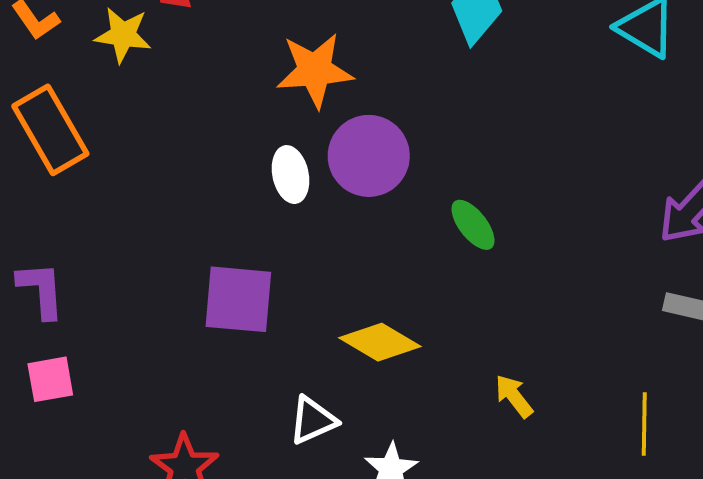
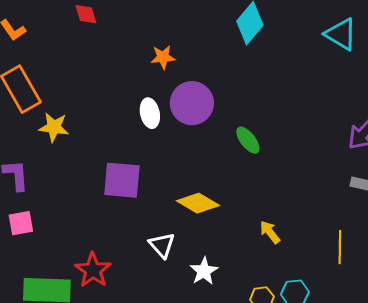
yellow star: (123, 35) -> (54, 127), moved
orange star: (315, 70) -> (163, 57), size x0.6
white triangle: (313, 420) -> (162, 245), turned -48

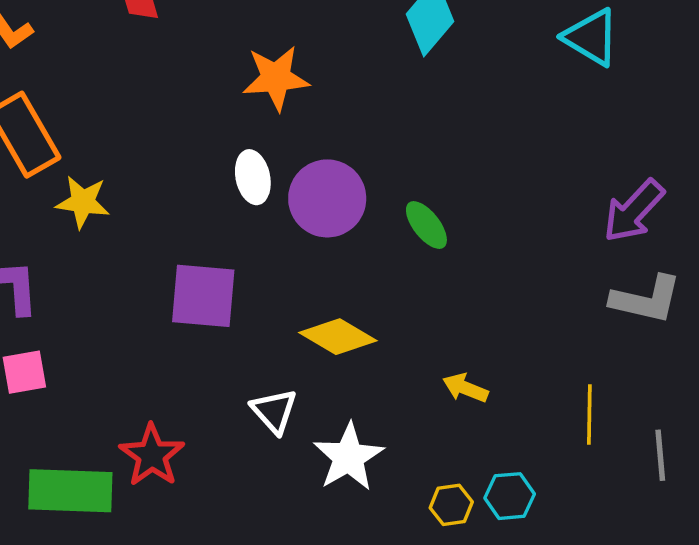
orange star: (163, 57) -> (276, 78), size x1.5
purple circle: (192, 103) -> (327, 198), moved
yellow arrow: (270, 232) -> (465, 388), turned -30
white star: (204, 271) -> (348, 457), size x1.4

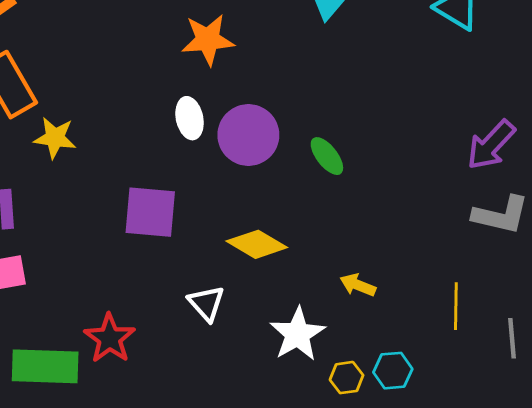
white star: (348, 457) -> (297, 334), moved

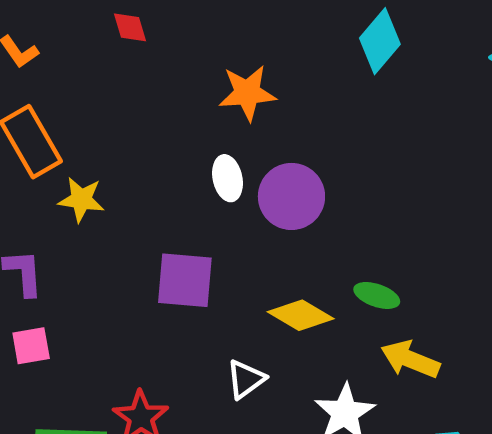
green ellipse: (327, 156) -> (377, 295), moved, turned -33
yellow arrow: (358, 285) -> (410, 359), size x1.5
white triangle: (206, 303) -> (246, 379), turned 36

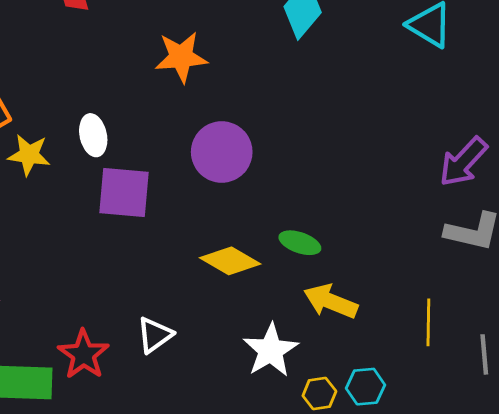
white ellipse: (228, 178) -> (93, 135), moved
purple square: (185, 280) -> (124, 192), moved
white triangle: (246, 379) -> (155, 335), moved

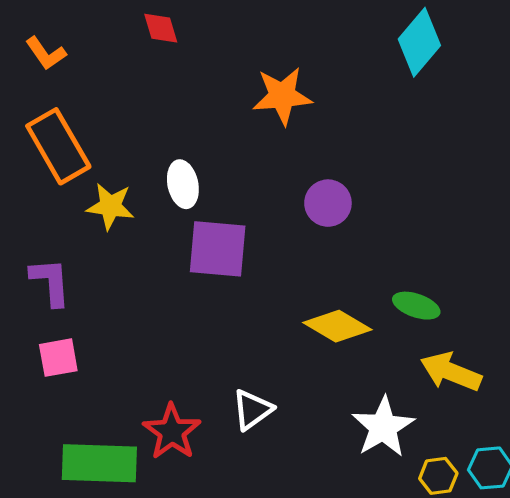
purple circle: (222, 152) -> (328, 203), size x0.7

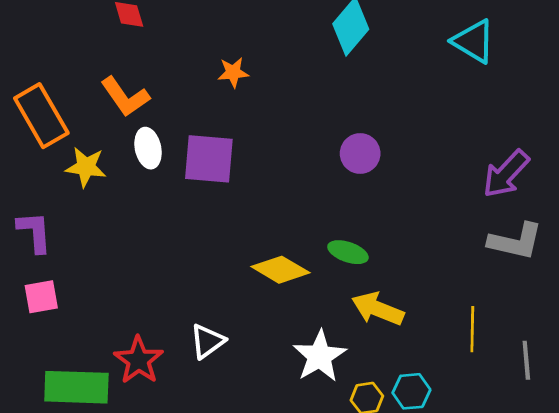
orange L-shape: (46, 53) -> (125, 97), moved, size x1.4
orange star: (282, 96) -> (233, 72), size x0.6
purple circle: (328, 203) -> (360, 154), moved
purple square: (218, 249) -> (209, 159), moved

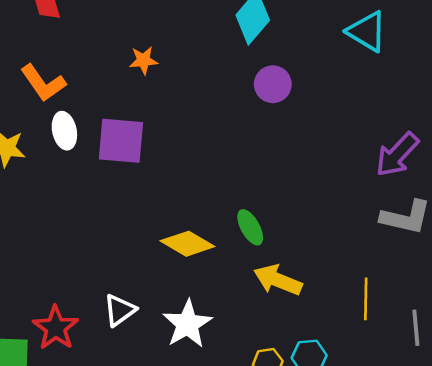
purple circle: (360, 154) -> (273, 84), moved
green ellipse: (348, 252) -> (250, 227), turned 42
white star: (320, 356) -> (187, 324), moved

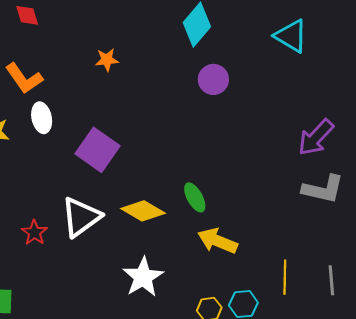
purple square: (121, 141) -> (98, 150), moved, turned 30
yellow line: (366, 299) -> (285, 277), moved
white triangle: (120, 310) -> (81, 217), moved, size x1.5
red star: (56, 328) -> (34, 233), moved, size x0.7

